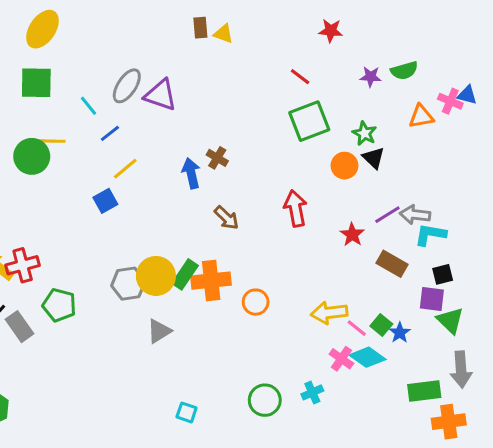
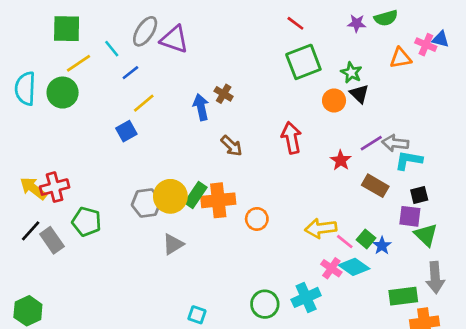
yellow line: (50, 141) -> (79, 63), moved, turned -35
cyan cross: (312, 392) -> (306, 297), size x1.5

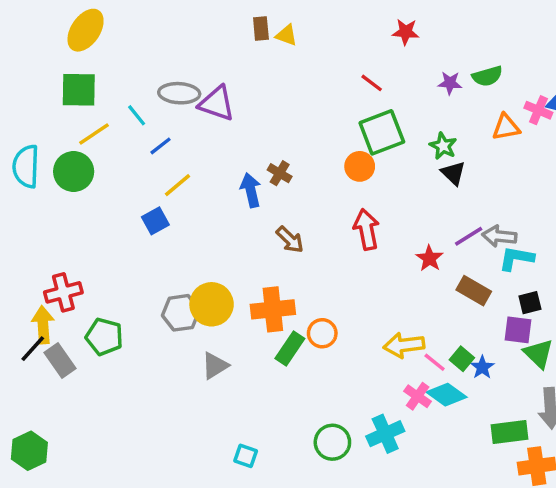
gray ellipse: (145, 31) -> (179, 93), turned 60
orange circle: (334, 101) -> (360, 166), moved
yellow arrow: (33, 188) -> (43, 325), moved, turned 48
green rectangle: (196, 195) -> (290, 349), moved

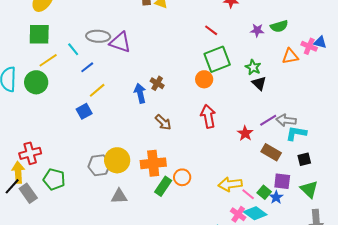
purple square: (518, 330) -> (282, 181), moved
gray triangle: (215, 366) -> (119, 196), turned 30

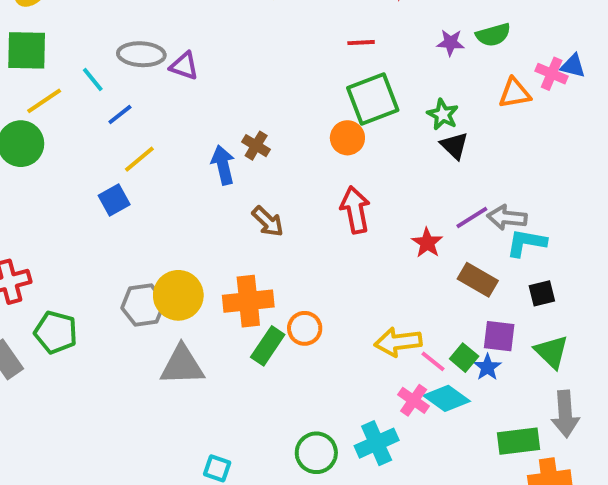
red line: (211, 30) -> (361, 43), turned -40
purple triangle: (120, 42) -> (184, 66), size x0.7
gray triangle: (119, 196) -> (182, 365), size x1.4

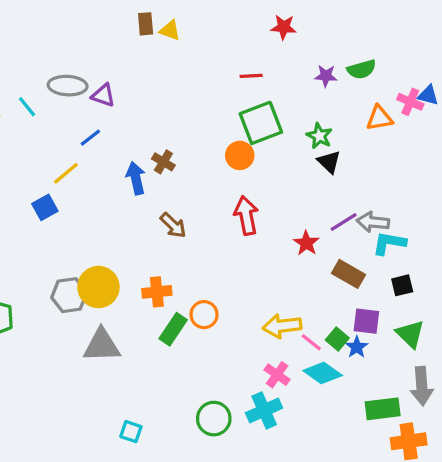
blue line: (120, 114) -> (90, 138), moved
orange cross: (248, 301) -> (157, 292), size x0.7
pink cross: (414, 400) -> (277, 375), moved

